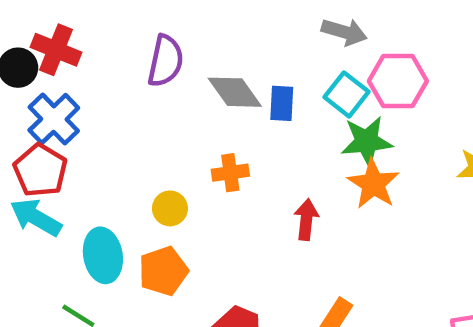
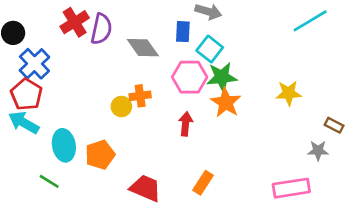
red cross: (56, 50) -> (75, 22), moved, turned 36
pink hexagon: (398, 81) -> (190, 77), moved
blue rectangle: (282, 103) -> (183, 32), moved
yellow circle: (170, 208) -> (121, 106), moved

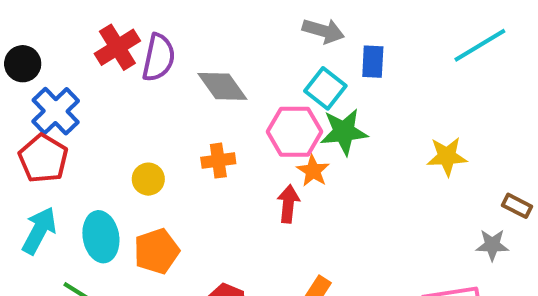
blue rectangle: (183, 32) -> (373, 62), moved
orange star: (226, 102) -> (313, 171), moved, size x0.7
yellow circle: (121, 106) -> (148, 179), moved
cyan arrow: (24, 123) -> (39, 231), moved, turned 88

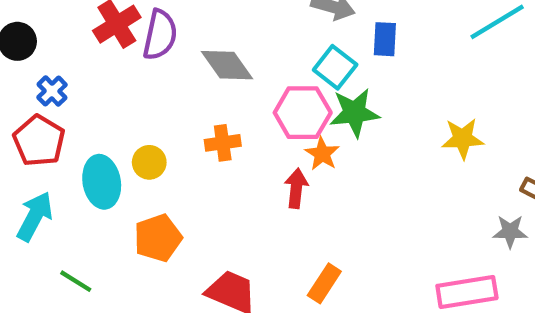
blue cross: (56, 111) -> (52, 91), size x0.6
cyan ellipse: (101, 237) -> (102, 182), moved

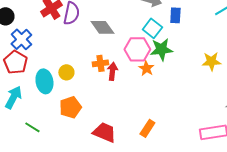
blue cross: (52, 91) -> (21, 39), size x1.5
red arrow: (296, 188) -> (112, 71), moved

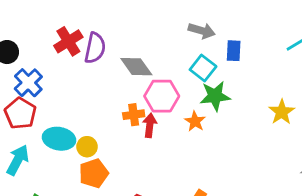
pink hexagon: (137, 49) -> (162, 96), moved
yellow star: (211, 61) -> (282, 112), turned -30
yellow circle: (66, 72) -> (87, 147), moved
cyan ellipse: (44, 81) -> (59, 139), turned -70

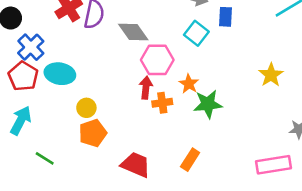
green star: (215, 96) -> (208, 104), moved
orange cross: (134, 115) -> (162, 103), moved
cyan ellipse: (59, 139) -> (60, 74), moved

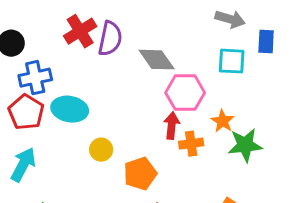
cyan square: (196, 33) -> (232, 61), turned -35
blue cross: (31, 47) -> (35, 78), turned 32
orange pentagon: (93, 133) -> (140, 174), moved

